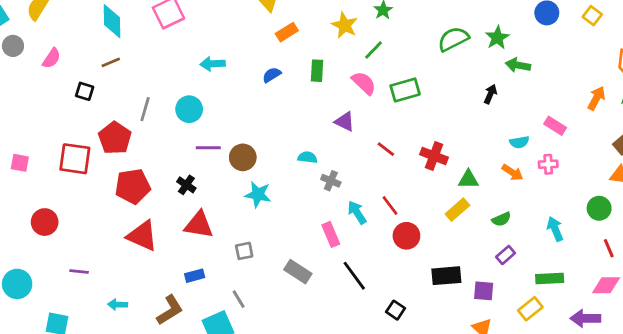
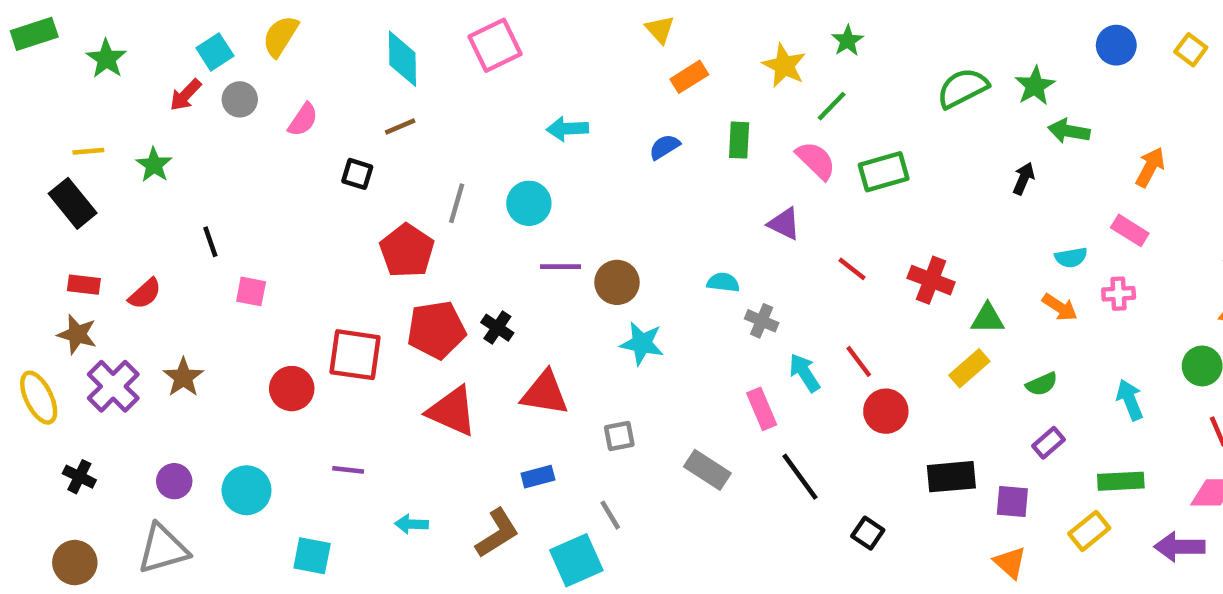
orange arrow: (596, 98) -> (1150, 167), moved
red square: (75, 159) -> (355, 355), moved
black cross: (186, 185) -> (497, 328), moved

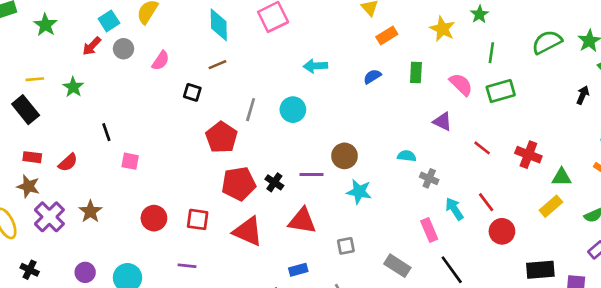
green line: (832, 106) -> (491, 53), moved, turned -36
purple line: (561, 267) -> (311, 174), moved
red square: (355, 355) -> (198, 219), moved, size x0.7

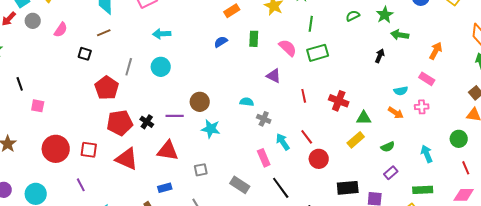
green semicircle: (547, 42) -> (353, 16), size x0.6
cyan arrow: (315, 66) -> (162, 34), moved
red line: (482, 148) -> (304, 96), turned 40
red circle: (154, 218) -> (56, 149), size x1.4
purple line: (187, 266) -> (81, 185), turned 56

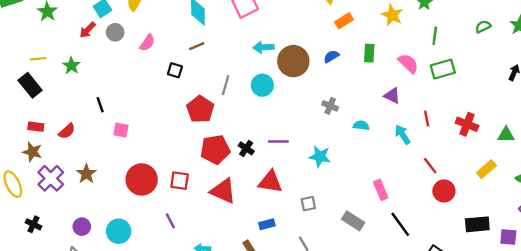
brown circle: (200, 102) -> (293, 61), moved, size x1.4
green triangle: (364, 118) -> (506, 135), moved
gray cross: (264, 119) -> (330, 106), moved
cyan arrow: (283, 142) -> (403, 135), moved

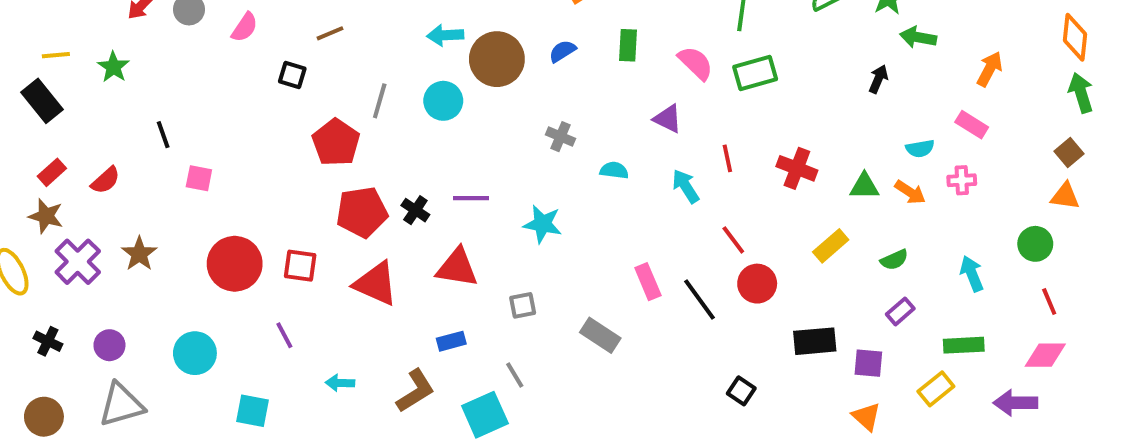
red rectangle: (36, 127) -> (52, 172), turned -49
black line: (400, 224) -> (700, 299), moved
purple circle: (82, 227) -> (109, 345), moved

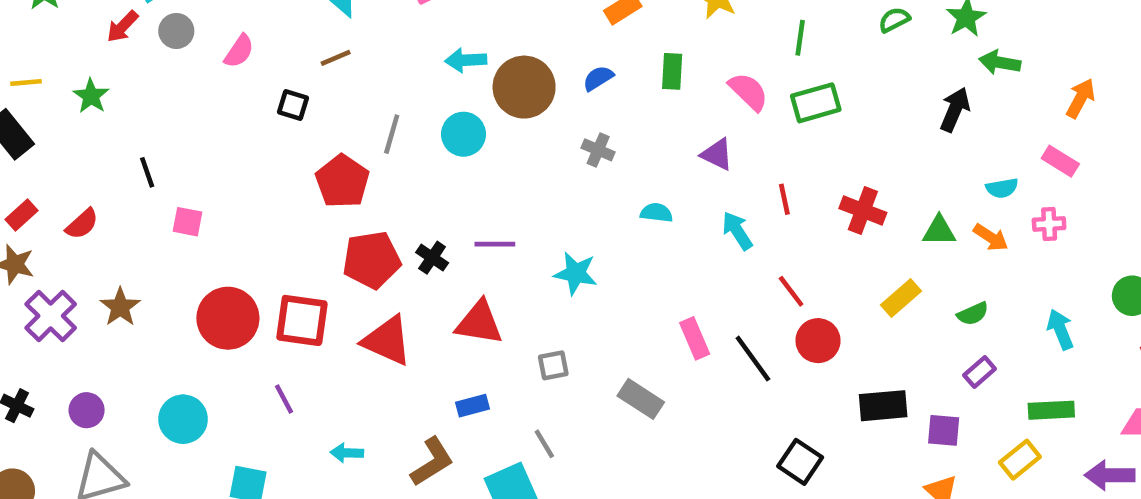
black arrow: (878, 79) -> (955, 110), size x1.4
gray cross: (560, 137) -> (598, 150), moved
red square: (300, 266) -> (302, 320), size x1.4
black square: (741, 391) -> (800, 462), size x1.4

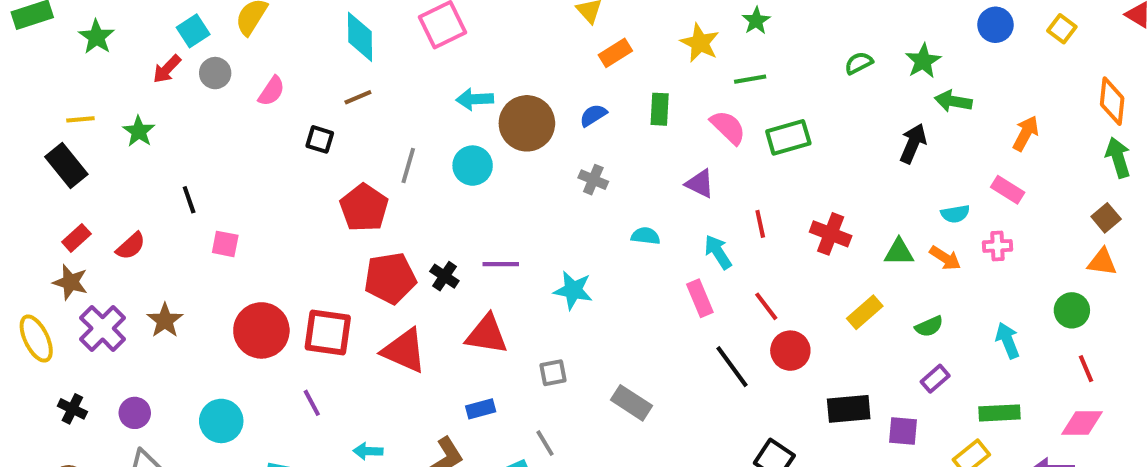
green line: (800, 38) -> (750, 79), moved, turned 72
pink rectangle: (695, 338) -> (700, 298), moved

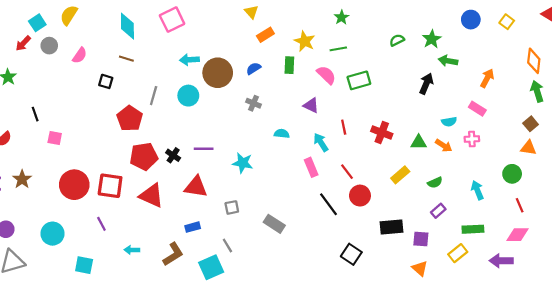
yellow star: (700, 43) -> (305, 41), moved
brown line: (358, 97) -> (126, 59), turned 40

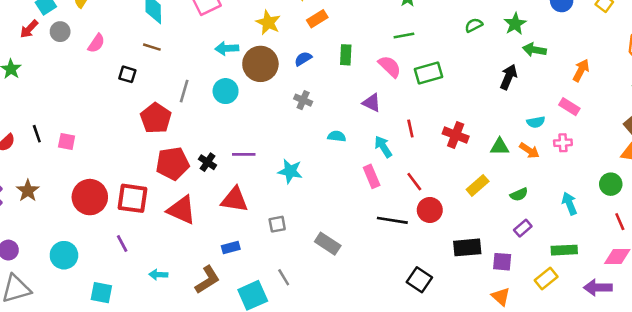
yellow star: (305, 41) -> (268, 23), moved
black line: (35, 114) -> (37, 134), moved
black line: (328, 204) -> (392, 220), turned -45
gray line: (227, 246) -> (284, 277), moved

